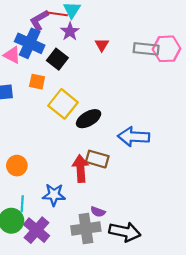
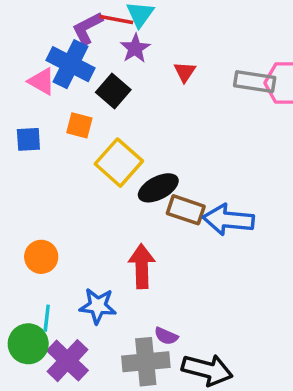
brown rectangle: (97, 159) -> (186, 210), moved

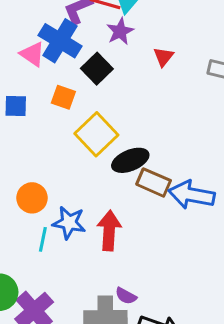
orange circle: (41, 257) -> (32, 198), moved
blue star: (98, 306) -> (69, 223), moved
cyan line: (47, 318) -> (43, 239), moved

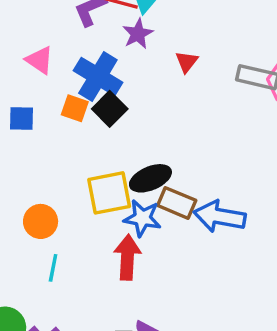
blue cross: (60, 41) -> (98, 77), moved
black square: (97, 69) -> (110, 109), moved
yellow square: (96, 134) -> (109, 193), moved, turned 33
blue star: (69, 223) -> (142, 218), moved

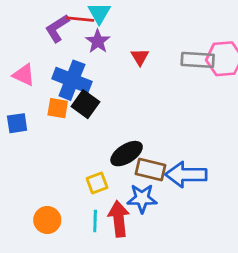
yellow square: (109, 193) -> (97, 183), moved, size x0.6
blue star: (142, 218) -> (142, 198), moved
orange circle: (41, 221) -> (47, 220), moved
cyan line: (53, 268) -> (95, 221), moved

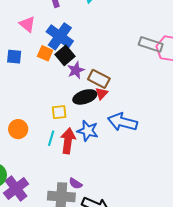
purple star: (98, 41) -> (76, 70), moved
red triangle: (140, 57) -> (102, 93), moved
brown rectangle: (151, 170) -> (99, 79), moved

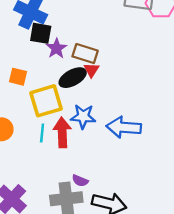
orange square: (45, 53) -> (18, 77), moved
black square: (65, 55) -> (41, 33), turned -30
yellow square: (59, 112) -> (46, 101), size x1.8
blue arrow: (122, 122) -> (124, 127), moved

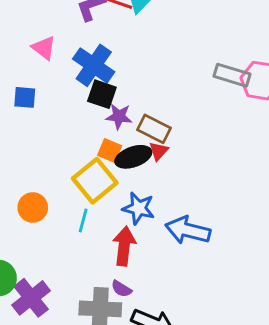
purple star: (56, 48) -> (119, 116), turned 30
orange square: (18, 77) -> (110, 150), moved
yellow square: (46, 101) -> (95, 181), turned -32
red arrow: (62, 132) -> (124, 246), moved

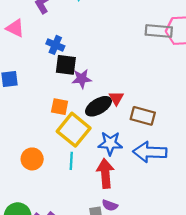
pink triangle: (44, 48) -> (15, 28), moved
blue cross: (94, 65) -> (55, 45), size x0.6
brown rectangle: (154, 129) -> (143, 116), moved
orange square: (110, 150) -> (60, 107), moved

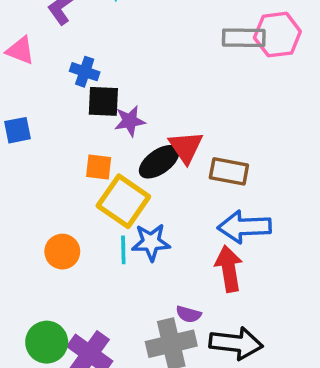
red triangle: (116, 98) -> (186, 147), size x1.5
blue star: (110, 143) -> (151, 242), moved
red arrow: (105, 173) -> (229, 269), moved

